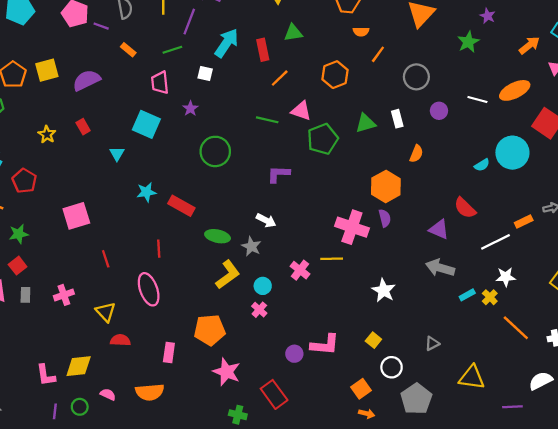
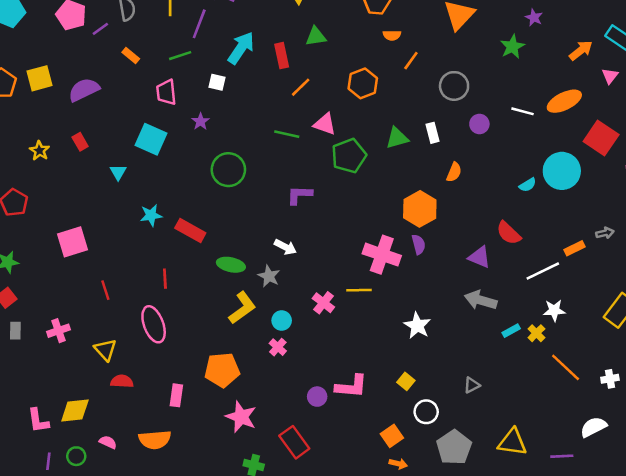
purple line: (101, 26) -> (100, 29), turned -56
yellow triangle: (472, 377) -> (512, 442), moved

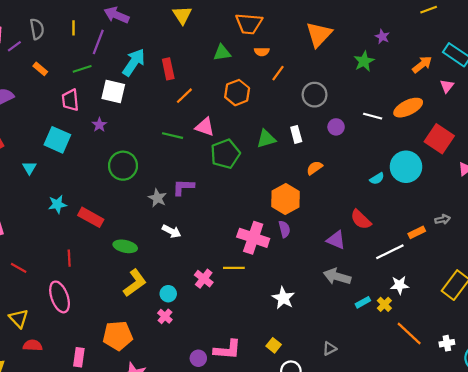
green triangle: (316, 37) -> (222, 53), moved
white square: (217, 82) -> (113, 91), size x1.6
orange semicircle: (454, 172) -> (315, 168), turned -147
gray star: (269, 276) -> (157, 198), moved
red line: (105, 290) -> (19, 268), turned -42

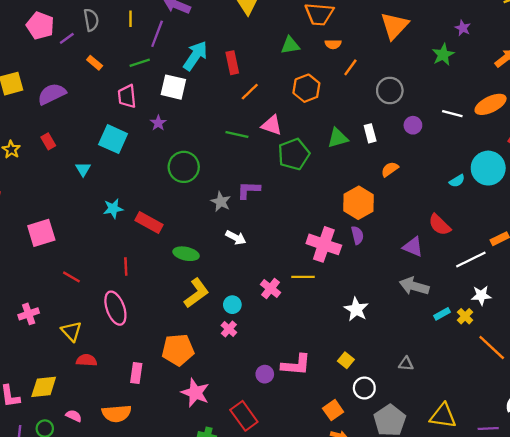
gray triangle: (330, 349) -> (406, 364), turned 32

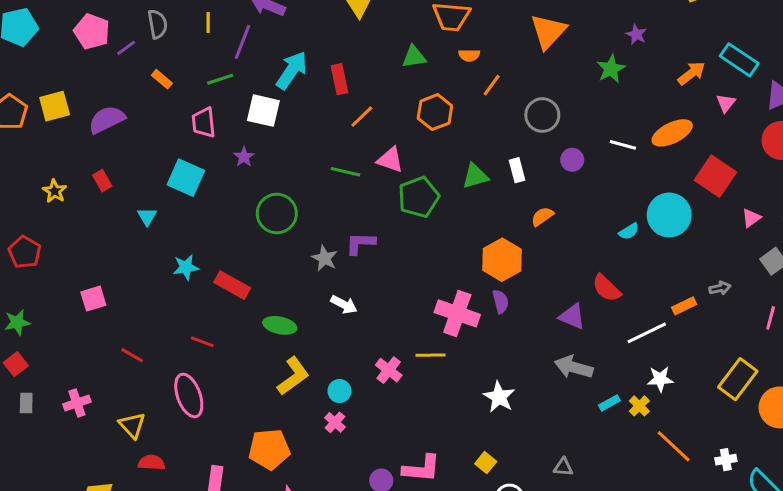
pink square: (41, 233) -> (93, 299), size x0.7
red line: (126, 266) -> (202, 342), turned -66

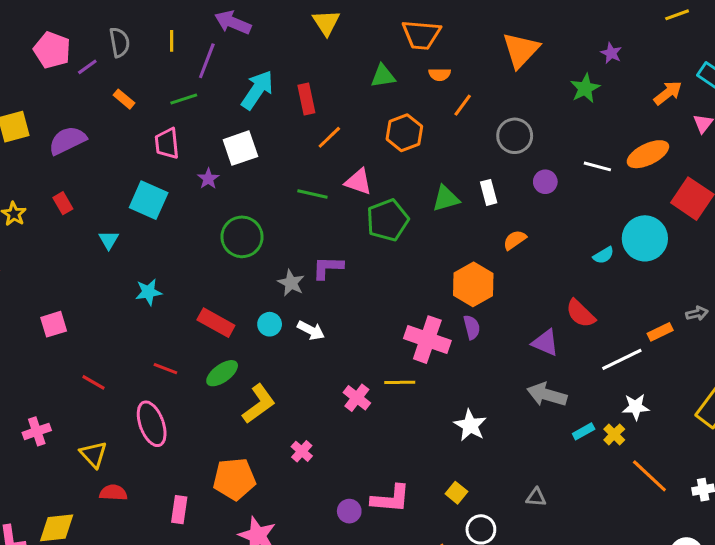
white square: (263, 111) -> (240, 148), moved, turned -32
red rectangle: (232, 285) -> (216, 323), moved
green ellipse: (280, 325) -> (222, 373), moved, turned -48
cyan circle: (339, 391) -> (270, 324), moved

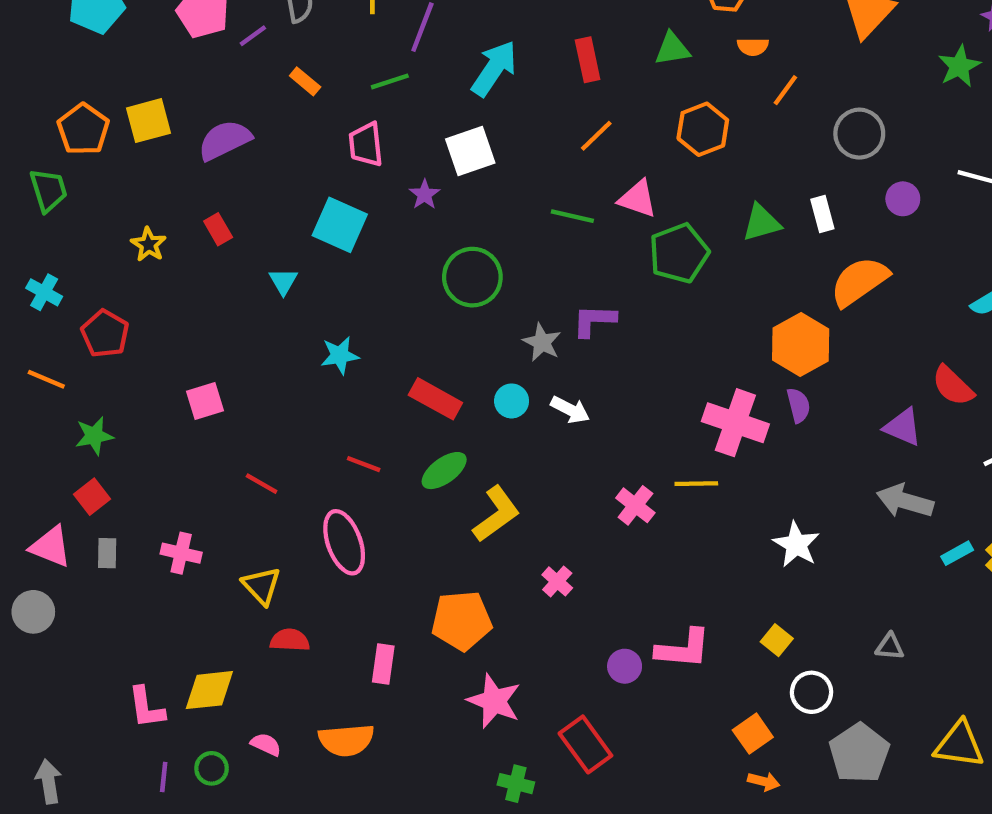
red rectangle: (306, 99) -> (588, 60), moved
orange semicircle: (515, 240) -> (859, 281), size x1.8
pink cross: (37, 431) -> (181, 553), turned 32

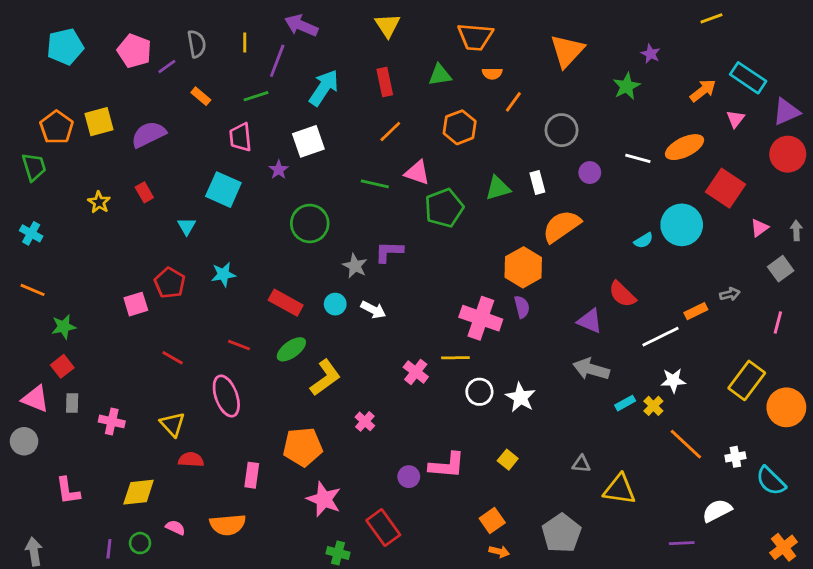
red pentagon: (105, 334) -> (170, 283), moved
pink cross: (181, 553) -> (112, 421), moved
white circle: (812, 692) -> (479, 392), moved
pink L-shape: (146, 707) -> (68, 491), moved
yellow triangle: (959, 744) -> (619, 489), moved

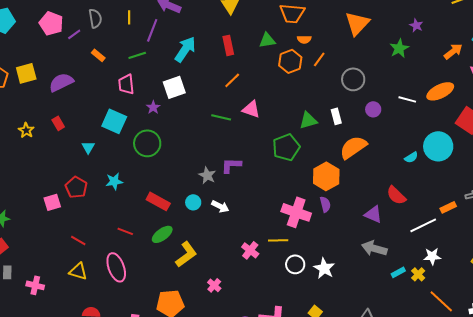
orange hexagon: (460, 127) -> (290, 61), moved
green pentagon: (444, 208) -> (286, 147), moved
green circle: (310, 223) -> (147, 143), moved
yellow triangle: (173, 424) -> (78, 271), moved, turned -30

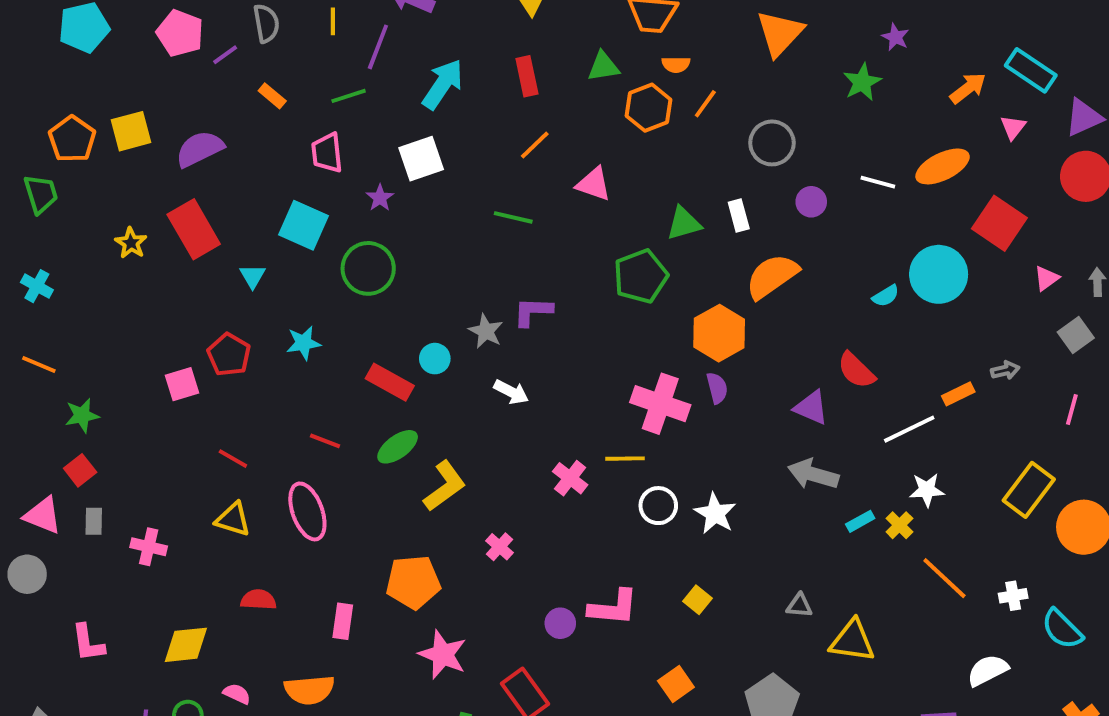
pink triangle: (251, 109) -> (594, 184), moved
red rectangle: (58, 123) -> (194, 229), size x2.0
cyan circle: (193, 202) -> (435, 359), moved

